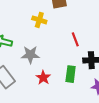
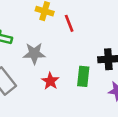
red line: (75, 39) -> (69, 23), moved

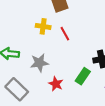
green rectangle: (83, 76) -> (83, 76), turned 35

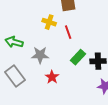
green rectangle: (83, 76) -> (78, 57), moved

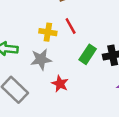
yellow cross: (49, 22) -> (48, 32), moved

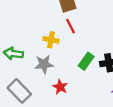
red line: (71, 26) -> (70, 26), moved

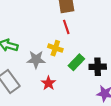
yellow cross: (51, 40) -> (55, 48), moved

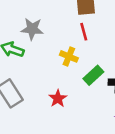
gray star: (36, 60) -> (32, 29), moved

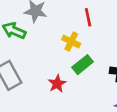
green rectangle: (93, 75) -> (83, 65), moved

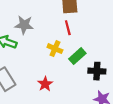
green rectangle: (83, 65) -> (77, 56), moved

